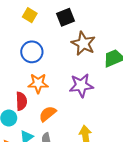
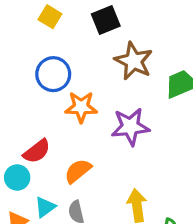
orange star: (38, 83) -> (81, 107), moved
red semicircle: (21, 101) -> (37, 151), turned 54

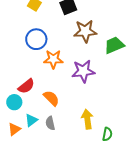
brown star: (134, 61) -> (85, 31), turned -30
orange semicircle: (78, 171) -> (51, 98), turned 84

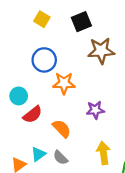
purple star: (83, 71) -> (95, 110), moved, size x0.7
cyan circle: (14, 102) -> (19, 96), moved
gray semicircle: (50, 123) -> (60, 158), turned -32

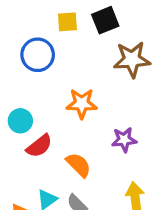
yellow square: (42, 19) -> (67, 22), moved, turned -35
blue circle: (44, 60) -> (38, 55), moved

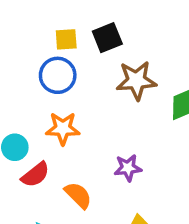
blue circle: (38, 55) -> (58, 75), moved
orange star: (82, 104) -> (63, 128), moved

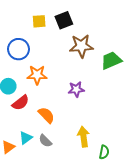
blue circle: (58, 75) -> (18, 49), moved
purple star: (128, 168) -> (76, 89), moved

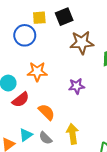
blue circle: (18, 49) -> (25, 35), moved
yellow arrow: (83, 137) -> (72, 134), moved

